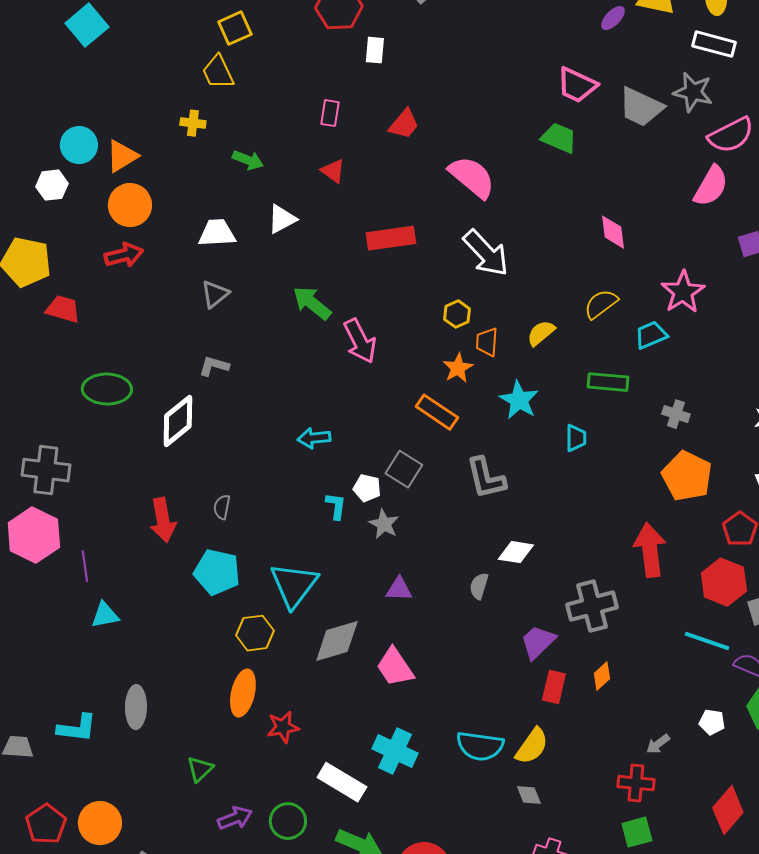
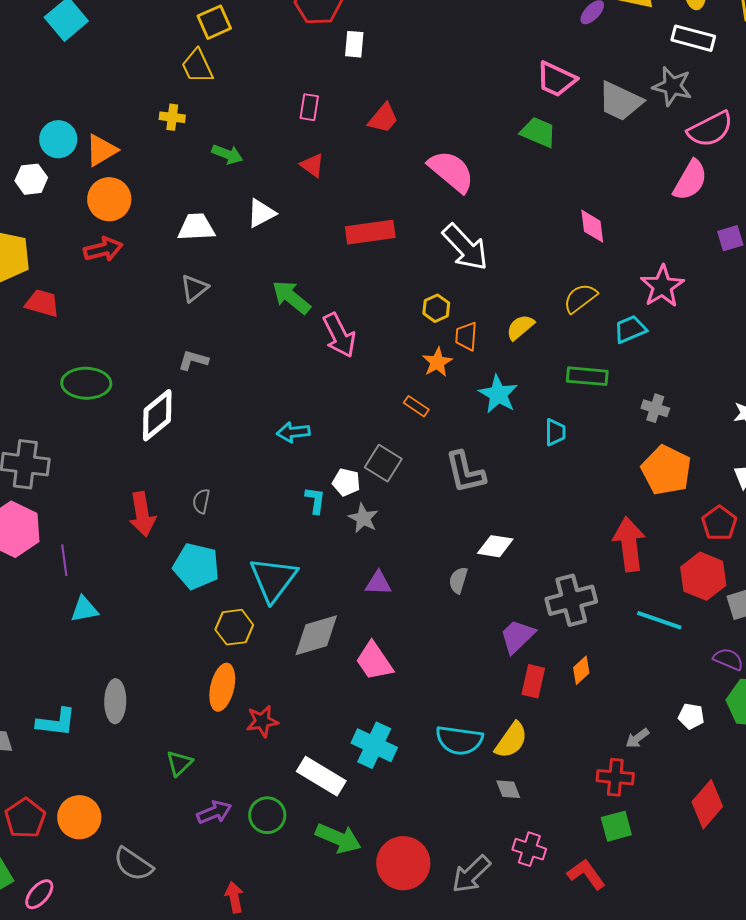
orange rectangle: (437, 412) -> (416, 406), size x0.6
cyan line: (707, 641) -> (659, 620), moved

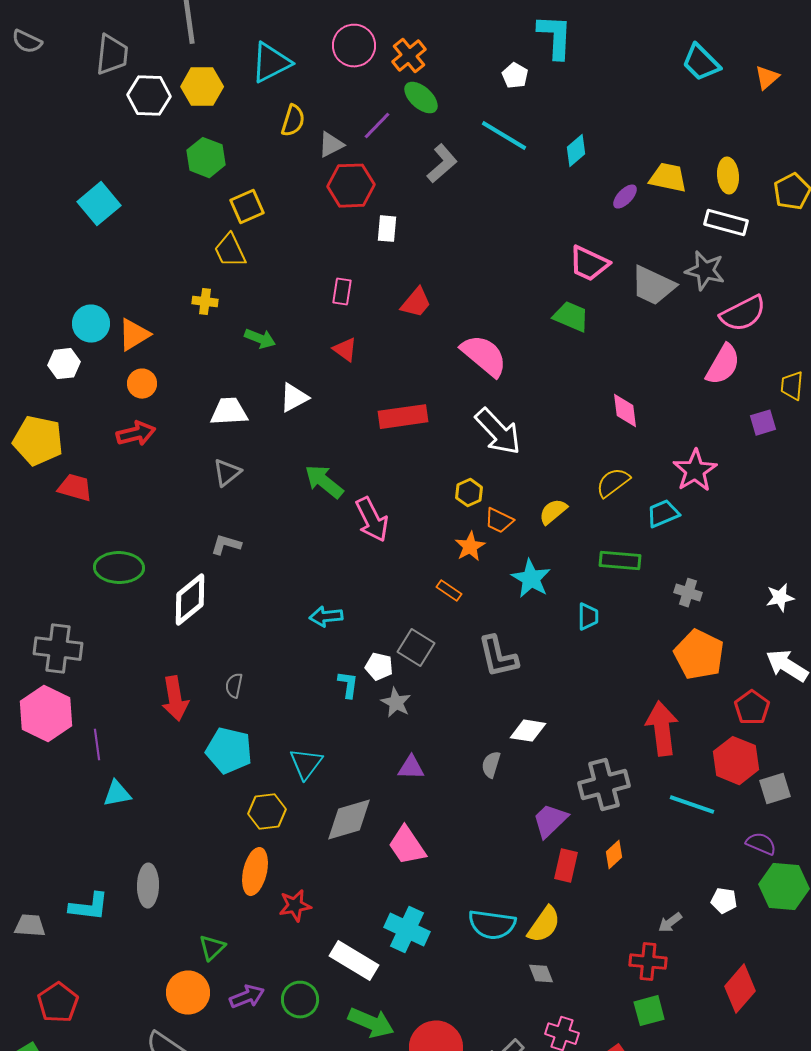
orange circle: (109, 199) -> (142, 384), size x0.7
orange trapezoid: (466, 336) -> (499, 521), turned -68
cyan triangle: (273, 579) -> (306, 764), size x0.7
orange circle: (79, 817) -> (188, 993), moved

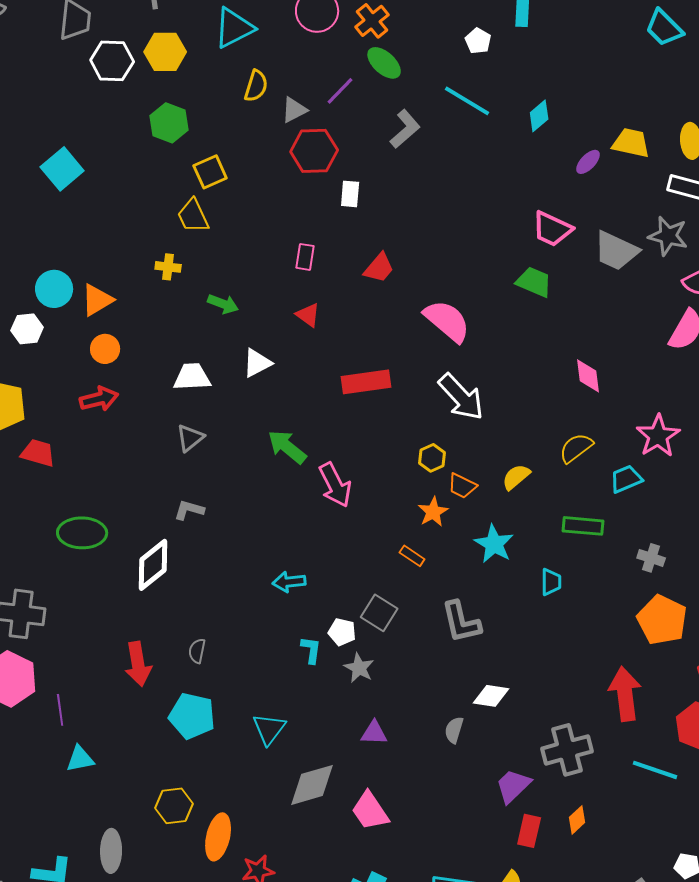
yellow hexagon: (267, 812) -> (174, 806), moved

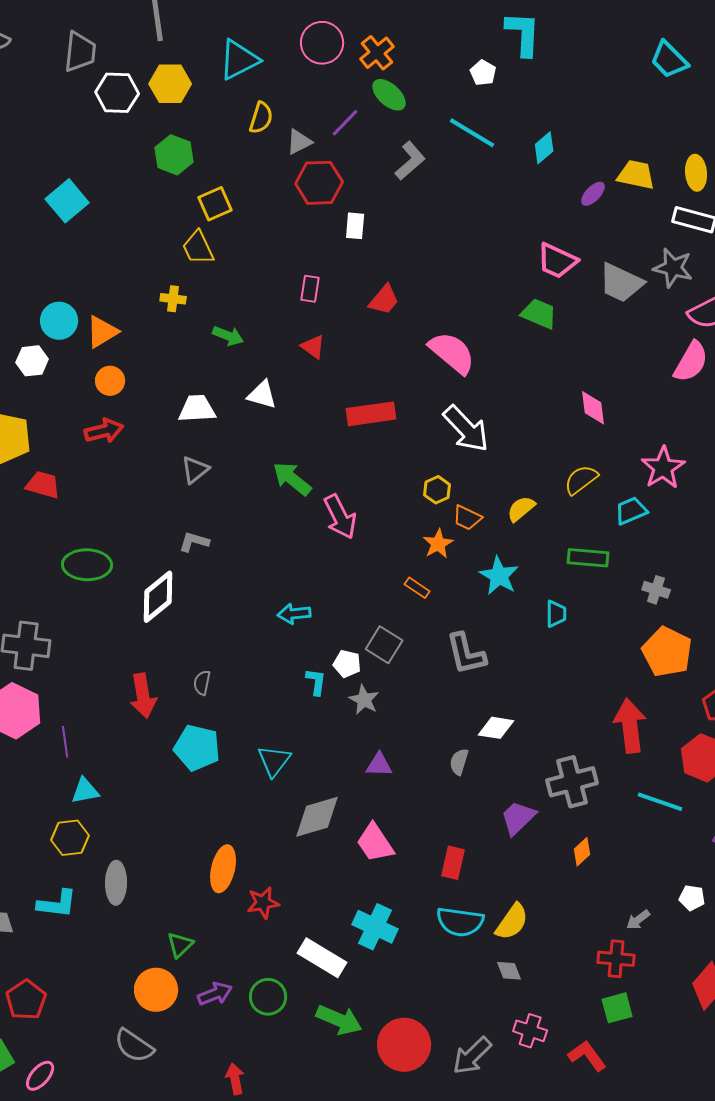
white triangle: (257, 363) -> (262, 395), turned 44
yellow hexagon: (174, 806) -> (70, 838), moved
red rectangle: (529, 831) -> (453, 863), moved

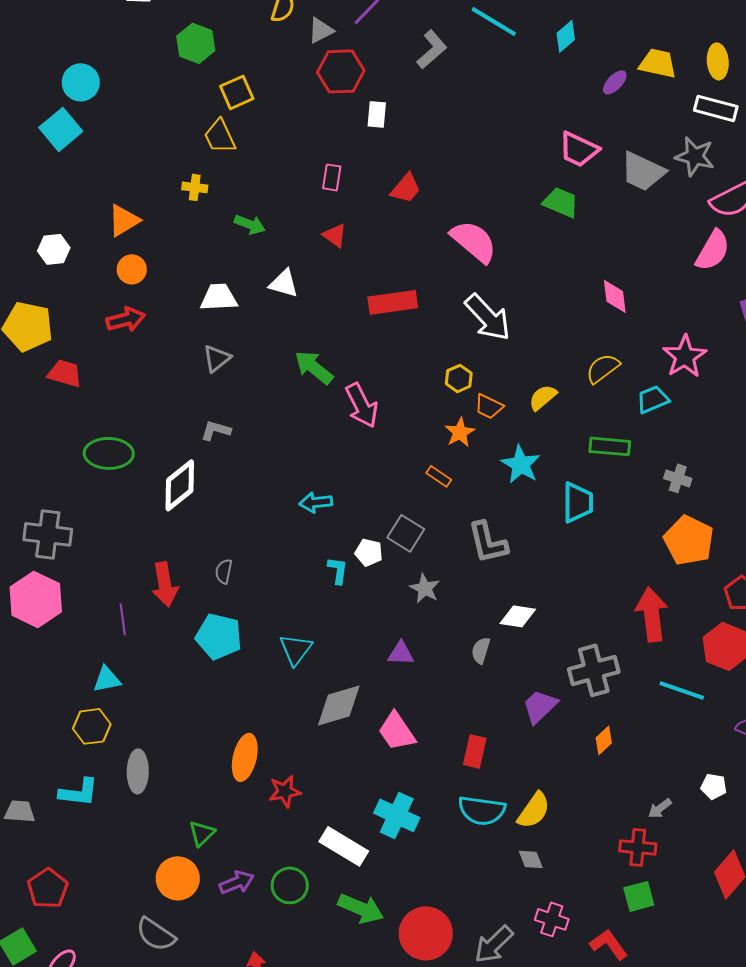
cyan square: (67, 201) -> (61, 129), moved
cyan circle: (59, 321) -> (81, 82), moved
cyan trapezoid: (556, 614) -> (578, 502), size x1.5
gray star: (364, 700) -> (425, 588), moved
purple line: (65, 742) -> (123, 619), moved

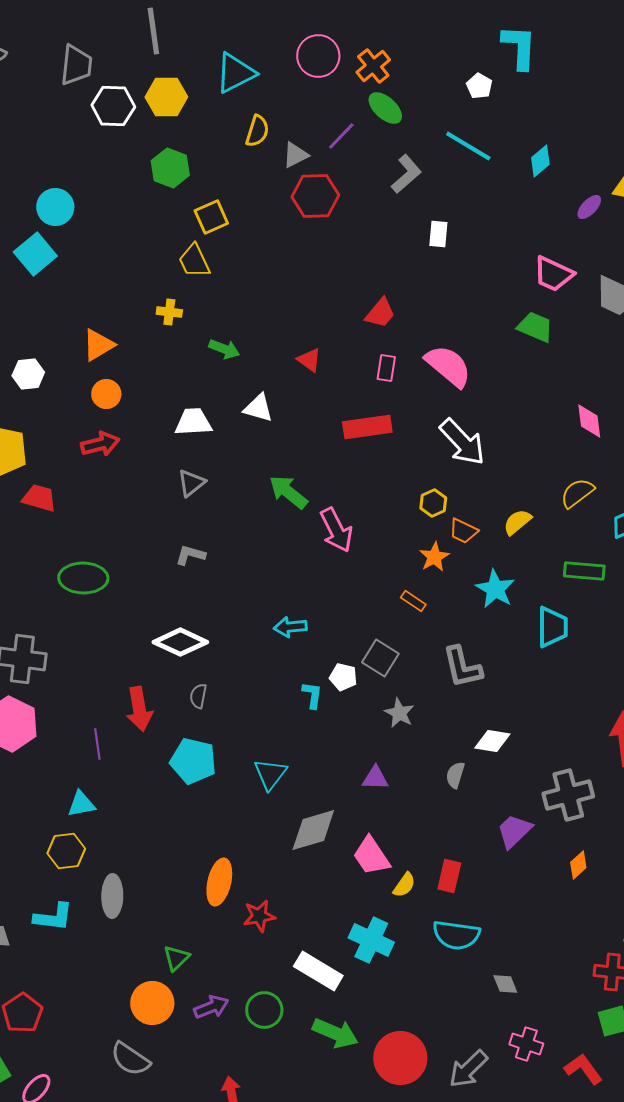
white rectangle: (377, 114) -> (438, 234), moved
pink rectangle: (332, 177) -> (386, 368), moved
white diamond: (180, 485) -> (180, 642), moved, turned 64
yellow semicircle: (534, 810) -> (404, 885), moved, size x0.7

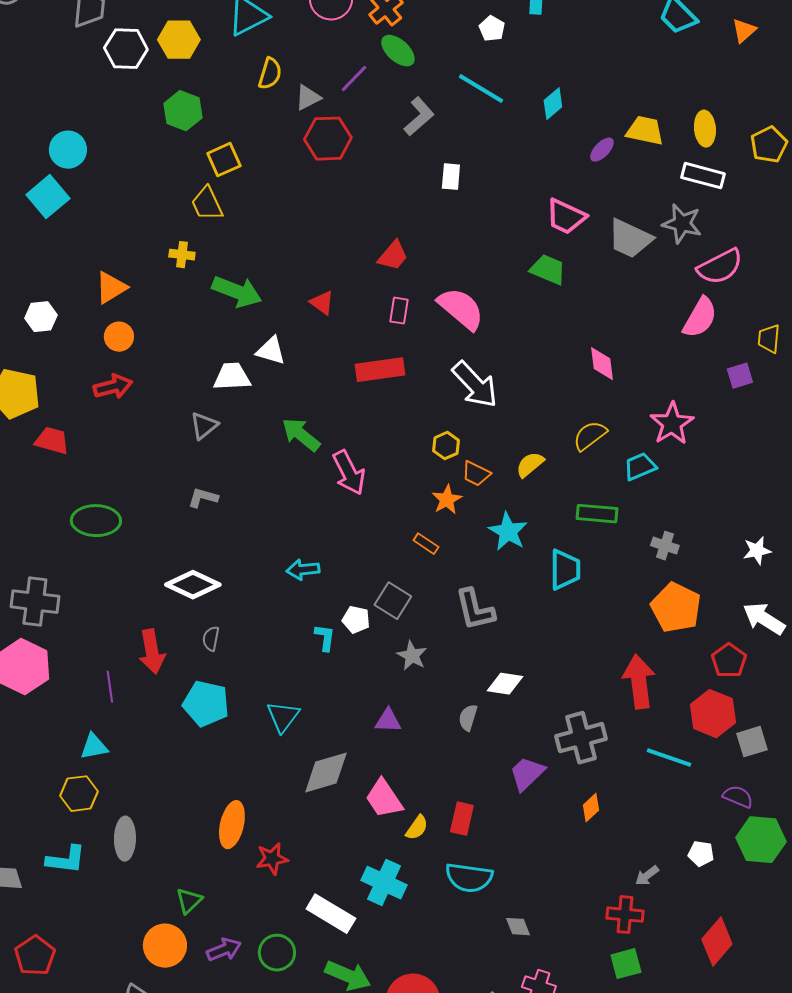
green arrow: (224, 349) -> (237, 292), size x1.6
white trapezoid: (193, 422) -> (232, 377), moved

